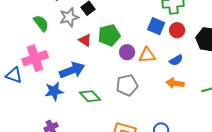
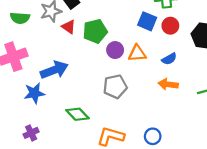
green semicircle: (41, 23) -> (20, 18), turned 132
red triangle: (85, 40) -> (69, 27), moved
green diamond: (90, 96) -> (77, 114), moved

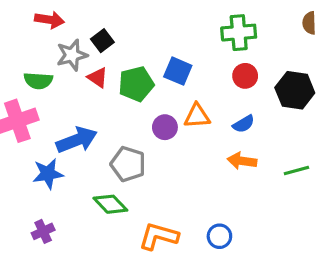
green semicircle: (20, 18) -> (38, 81), moved
blue square: (147, 21) -> (178, 71), moved
purple circle: (115, 50) -> (165, 127), moved
gray pentagon: (115, 87) -> (128, 164), moved, turned 30

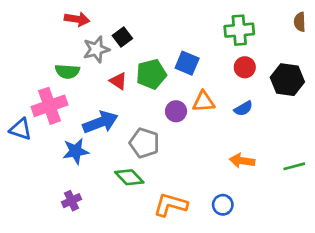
red triangle: (98, 77) -> (118, 81), moved
orange arrow: (242, 161) -> (242, 161), moved
green line: (296, 170) -> (294, 166), moved

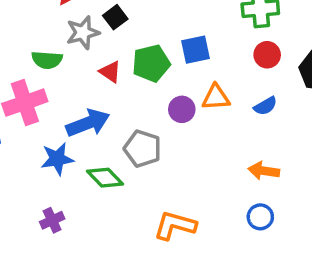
blue square: (187, 63) -> (195, 50), turned -35
green diamond: (129, 177) -> (105, 178), moved
blue circle: (223, 205) -> (260, 217), moved

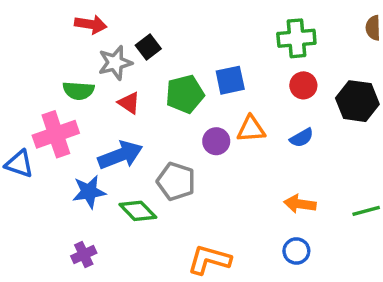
red triangle: (110, 72) -> (129, 103), moved

